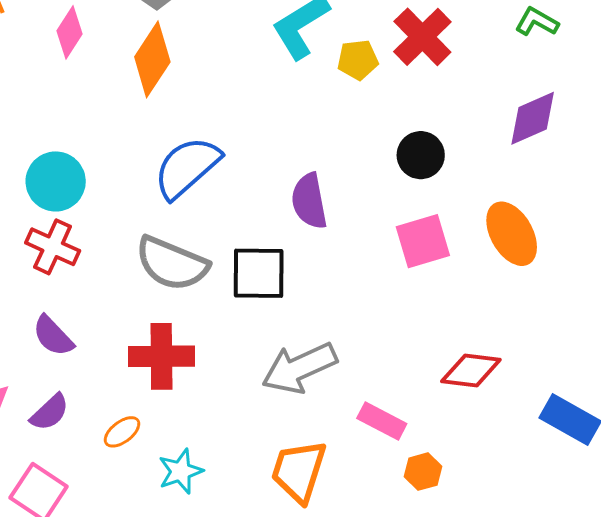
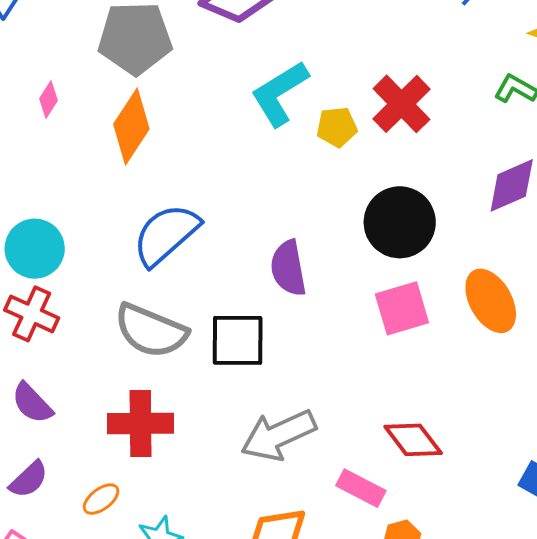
pink diamond: (70, 32) -> (49, 99), size x0.7
black circle: (421, 155) -> (400, 222), size x1.5
red diamond: (471, 370) -> (413, 440), moved, turned 46

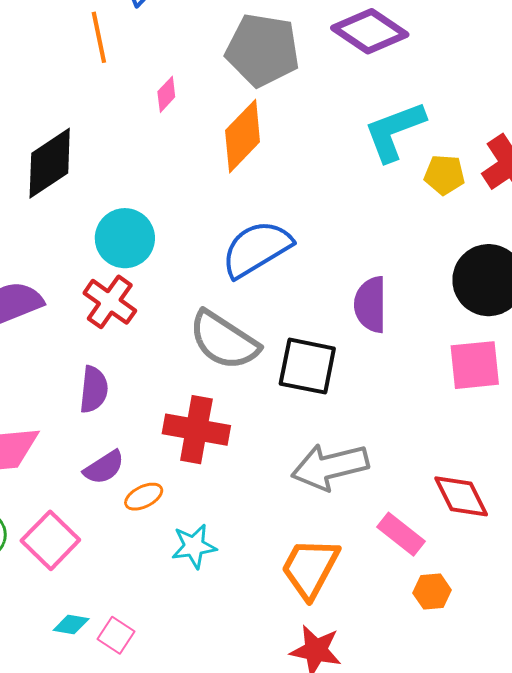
purple semicircle: (32, 403) -> (94, 389), turned -141
purple semicircle: (29, 479) -> (104, 467), moved

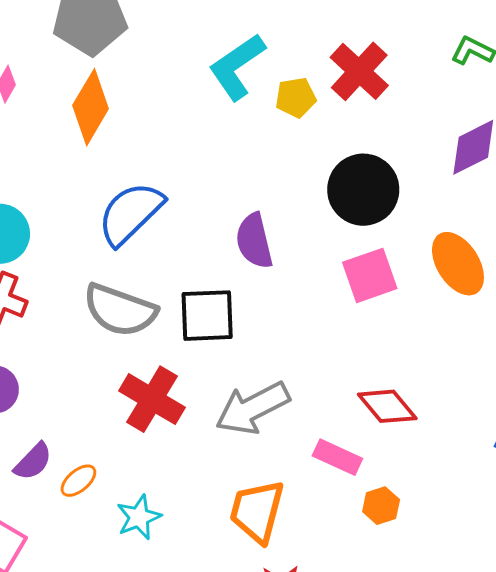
red cross: (196, 430) -> (152, 399), moved, turned 34

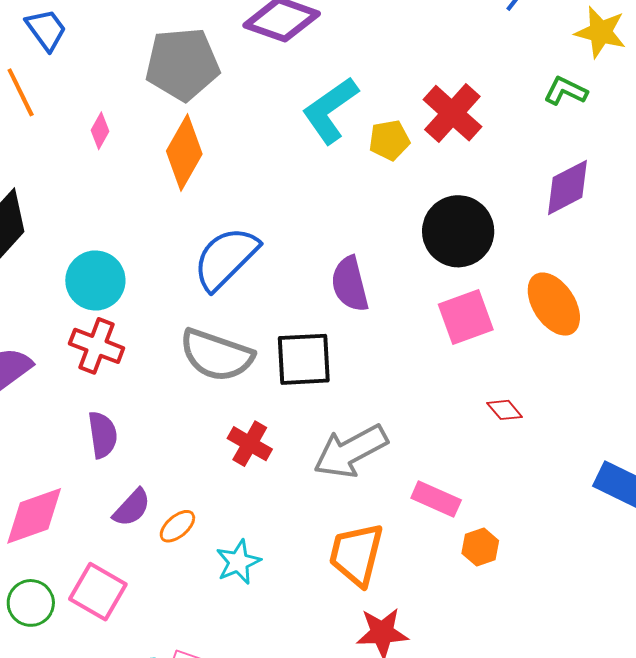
red cross: (152, 399) -> (250, 444), size x0.7
red diamond: (387, 406) -> (505, 410), moved, size x0.6

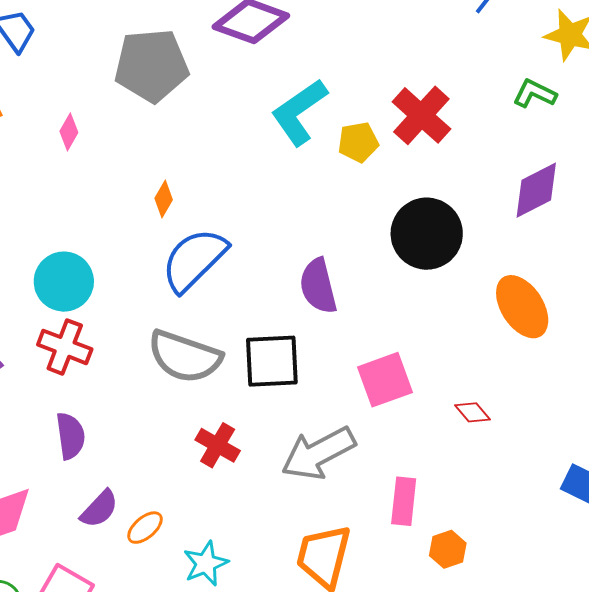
orange diamond: (184, 153) -> (164, 199), moved, size x0.5
pink square: (466, 317) -> (385, 380), moved
pink rectangle: (436, 499) -> (404, 501), turned 72

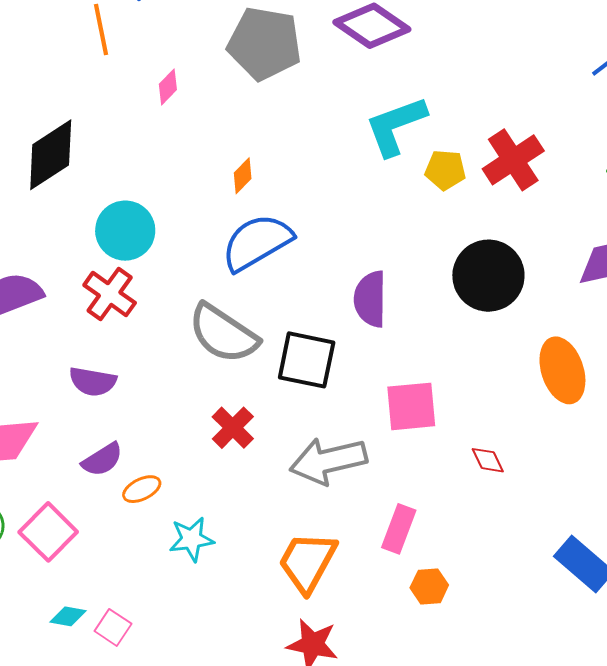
purple semicircle: (70, 436) -> (93, 382), turned 93

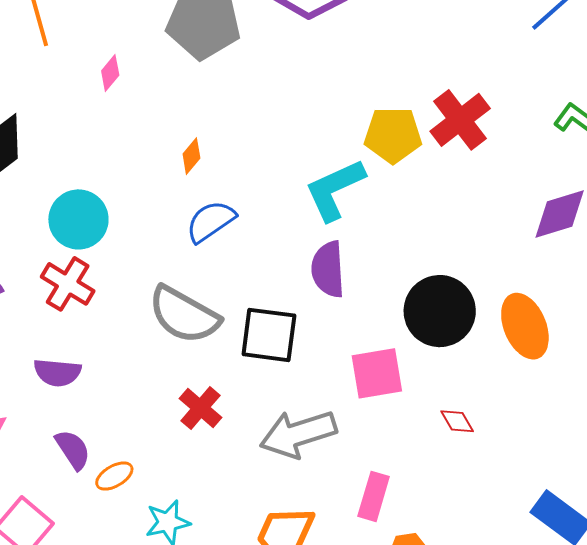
cyan L-shape: (396, 126) -> (335, 190), moved
yellow pentagon: (445, 170) -> (393, 135), size x1.4
blue semicircle: (257, 242) -> (211, 221), size x0.7
black circle: (488, 276) -> (440, 311), moved
purple semicircle: (102, 460) -> (73, 450), turned -87

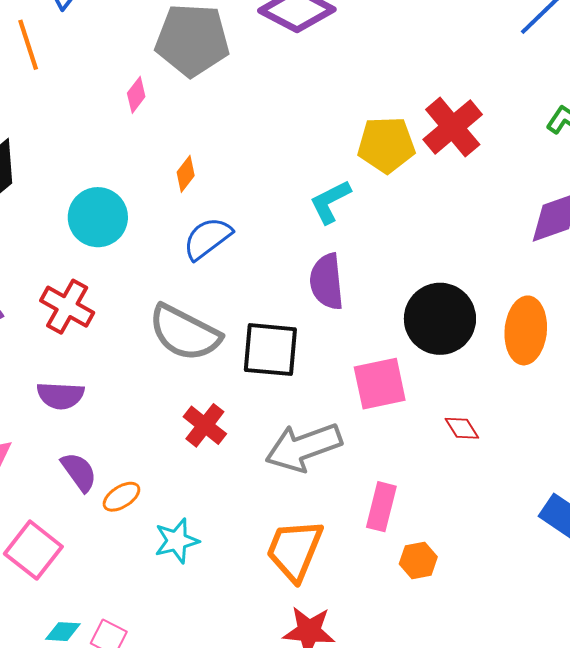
pink diamond: (110, 73) -> (136, 95), moved
cyan L-shape: (335, 190) -> (330, 202), size x0.7
cyan circle: (78, 219) -> (98, 217), moved
orange ellipse: (525, 326) -> (526, 330), turned 30

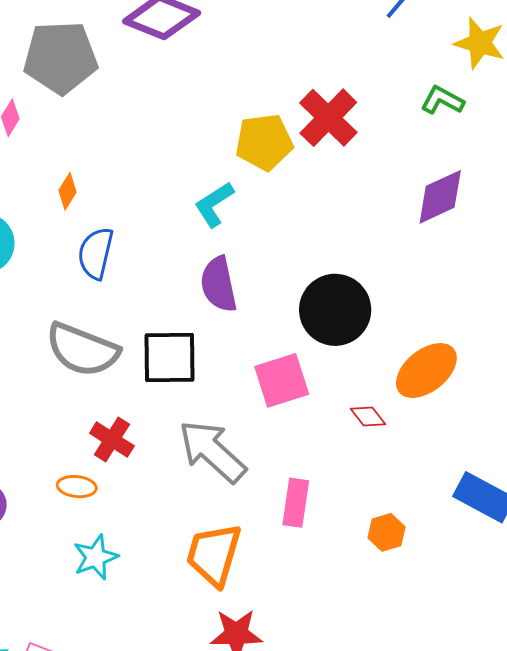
blue semicircle: (207, 238) -> (96, 253), turned -34
orange ellipse: (526, 330) -> (426, 371), moved, turned 52
gray arrow: (303, 447) -> (212, 451), turned 68
orange ellipse: (121, 497) -> (77, 487), moved, turned 45
orange hexagon: (418, 560) -> (387, 532), moved

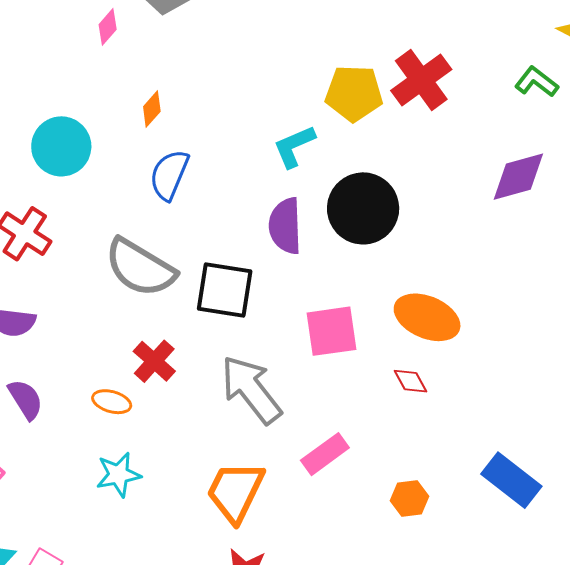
black circle: (335, 310) -> (363, 208), moved
orange ellipse: (426, 371) -> (427, 317), moved, turned 52
pink rectangle: (296, 503) -> (325, 454), turned 36

